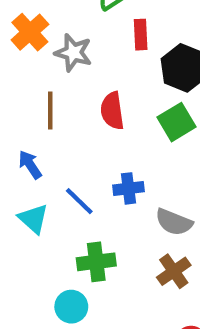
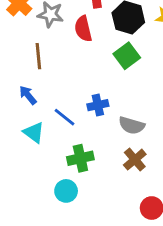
red semicircle: (112, 111) -> (83, 29), moved

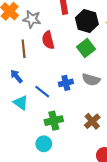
red semicircle: (83, 29) -> (48, 40), moved
gray semicircle: (132, 125) -> (91, 80), moved

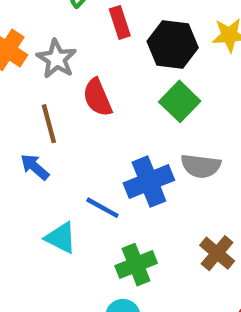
gray star: (32, 19) -> (57, 59), turned 30
blue arrow: (16, 76) -> (35, 167), moved
blue cross: (66, 83) -> (149, 182), size x1.5

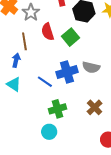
green square: (180, 101) -> (70, 37), moved
blue arrow: (35, 167) -> (16, 60), turned 56
cyan triangle: (61, 238) -> (14, 84), moved

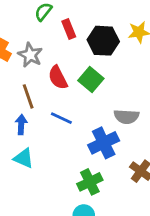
blue cross: (67, 72) -> (104, 143), moved
blue line: (45, 82) -> (61, 118), moved

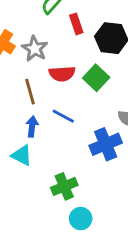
red semicircle: (58, 78) -> (62, 74), turned -70
blue arrow: (21, 125) -> (32, 127), moved
green cross: (90, 182) -> (64, 186), moved

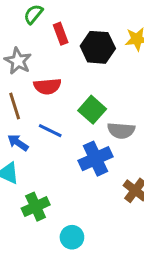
green square: (96, 78) -> (92, 110), moved
blue arrow: (32, 127) -> (18, 143), turned -60
green cross: (64, 186) -> (36, 207), moved

